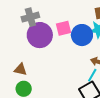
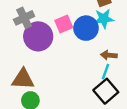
brown triangle: (20, 69) -> (23, 79), size x1.5

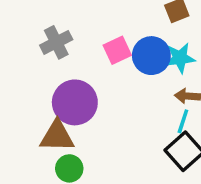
cyan star: (104, 19) -> (180, 58), moved
purple circle: (38, 36) -> (75, 102), moved

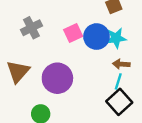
purple circle: (75, 102) -> (57, 78), moved
brown triangle: (57, 136) -> (18, 72), moved, turned -50

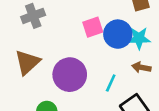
gray cross: (31, 28) -> (33, 16), moved
cyan line: (118, 81) -> (111, 83), moved

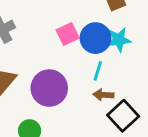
brown arrow: (141, 67) -> (103, 95), moved
cyan line: (111, 83) -> (98, 71), moved

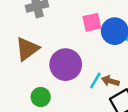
cyan line: (98, 71) -> (95, 80), moved

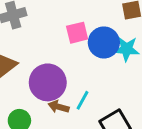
brown arrow: (110, 81) -> (59, 107), moved

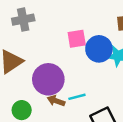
cyan line: (82, 100) -> (77, 97), turned 42

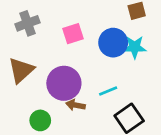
pink square: (77, 39) -> (73, 34), moved
cyan line: (77, 97) -> (108, 91), moved

